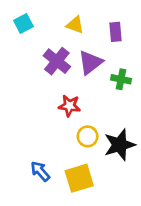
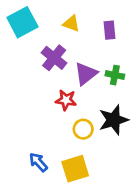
cyan square: (23, 24) -> (22, 22), size x1.6
purple triangle: (90, 63) -> (86, 74), moved
black star: (120, 145) -> (113, 120), moved

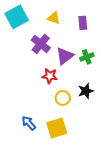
green cross: (115, 75) -> (87, 57), turned -32
black star: (113, 120) -> (86, 91), size x0.7

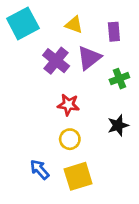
purple triangle: (65, 56) -> (89, 58), moved
yellow circle: (63, 98) -> (70, 139), moved

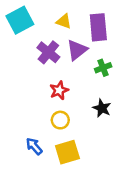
purple rectangle: (114, 32) -> (98, 27), size x1.6
red star: (68, 105) -> (59, 90), turned -30
black star: (118, 125) -> (102, 108), turned -30

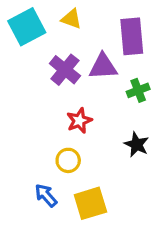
yellow triangle: (64, 21) -> (71, 19), moved
purple triangle: (77, 50) -> (103, 67), turned 35
yellow circle: (60, 120) -> (68, 160), moved

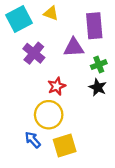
purple cross: (65, 70) -> (34, 53), moved
black star: (137, 144) -> (98, 87), moved
yellow circle: (68, 160) -> (49, 115), size x1.6

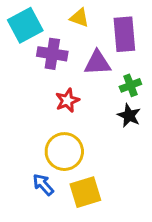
yellow triangle: (51, 13) -> (79, 18), moved
purple cross: (34, 53) -> (52, 54), moved, turned -30
red star: (57, 86) -> (67, 100), moved

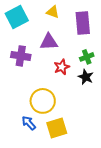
purple cross: (52, 54) -> (21, 56), moved
purple triangle: (97, 63) -> (49, 42), moved
red star: (67, 100) -> (62, 67), moved

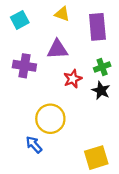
cyan square: (17, 17) -> (20, 20), size x0.7
yellow square: (57, 128) -> (96, 158), moved

